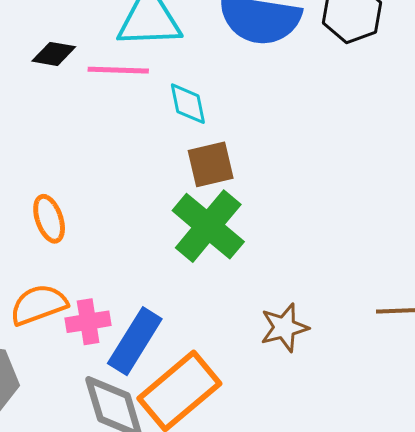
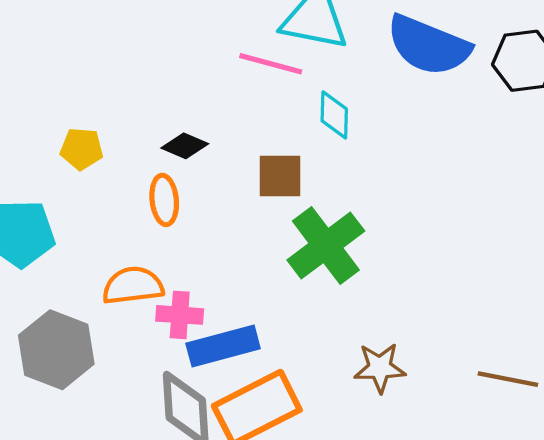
black diamond: (54, 54) -> (185, 146), moved
brown square: (211, 164) -> (280, 176), moved
blue rectangle: (135, 341) -> (223, 346), turned 30

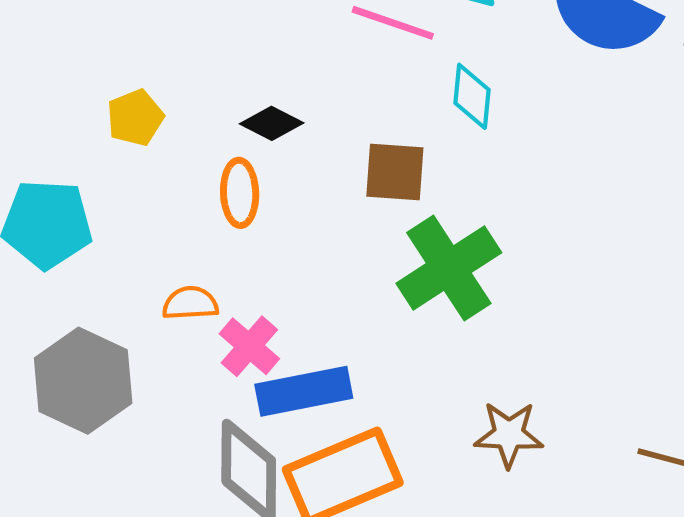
yellow pentagon: (82, 149) -> (135, 118), turned -30
orange semicircle: (133, 286) -> (190, 303), size x0.7
pink cross: (180, 315) -> (249, 346), turned 33

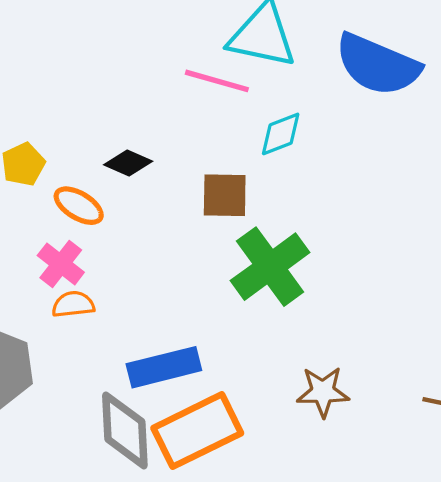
cyan diamond: (472, 96) -> (281, 134), turned 66
orange ellipse: (240, 193) -> (79, 206), moved, turned -54
pink cross: (249, 346) -> (61, 264), moved

